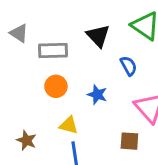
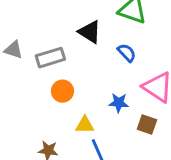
blue star: (97, 95) -> (119, 103), moved
brown square: (129, 141) -> (147, 124), turned 30

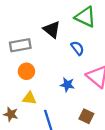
brown square: (147, 124) -> (86, 116), moved
yellow triangle: (85, 125) -> (29, 98), moved

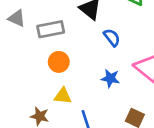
blue semicircle: (77, 48) -> (112, 38), moved

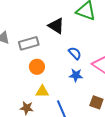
blue semicircle: (112, 38) -> (75, 53), moved

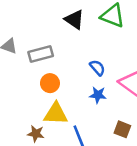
black triangle: (56, 26) -> (74, 20), moved
yellow triangle: (42, 91) -> (56, 114), size x1.5

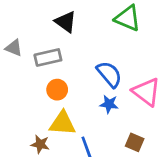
black triangle: (74, 20) -> (66, 22), moved
blue semicircle: (97, 68) -> (109, 74), size x1.5

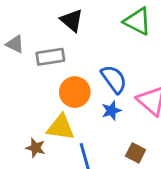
orange circle: (57, 90) -> (75, 92), moved, size x1.4
blue star: (109, 104) -> (111, 111), turned -30

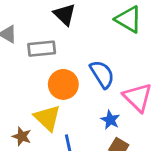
blue star: (111, 111) -> (110, 120), moved, turned -30
yellow triangle: (61, 127) -> (47, 118), turned 32

